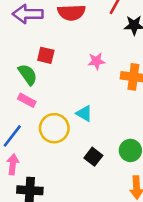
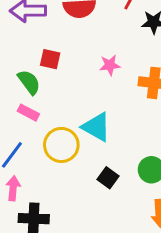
cyan triangle: (84, 113) -> (96, 127), size x1.5

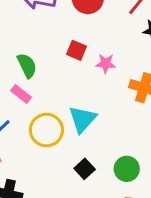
red square: (50, 59) -> (76, 50), moved
cyan triangle: (96, 127) -> (82, 119), turned 32

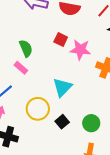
pink star: (106, 63) -> (80, 50), size x1.5
yellow circle: (46, 130) -> (38, 109), moved

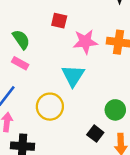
pink star: (80, 50) -> (85, 42), moved
black square: (62, 122) -> (95, 134), moved

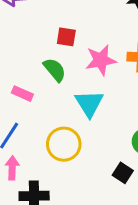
green semicircle: (21, 39) -> (55, 70), moved

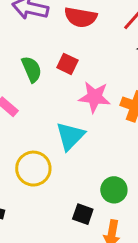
green semicircle: (55, 70) -> (32, 69), moved
black square: (123, 173) -> (83, 214), turned -30

